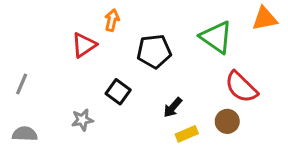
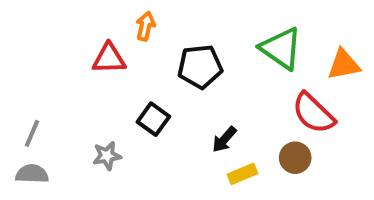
orange triangle: (265, 19) -> (344, 65), moved
red triangle: (84, 45) -> (109, 59), turned 32
gray line: (22, 84) -> (32, 133), moved

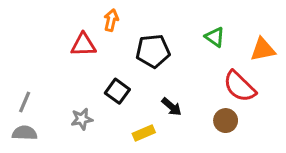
green triangle: (281, 48) -> (215, 37), size x0.6
black arrow: (224, 139) -> (171, 107), turned -90
yellow rectangle: (243, 174) -> (144, 133), moved

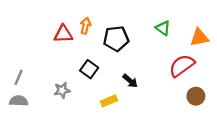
orange arrow: (111, 20) -> (86, 26), moved
red semicircle: (240, 87) -> (182, 66), turned 100
brown circle: (226, 121) -> (196, 96), moved

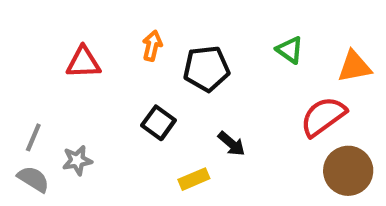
red triangle: (63, 34) -> (83, 62), moved
gray star: (62, 90) -> (77, 160), moved
brown circle: (196, 96) -> (348, 171), size x1.5
gray semicircle: (19, 101) -> (33, 179), turned 30

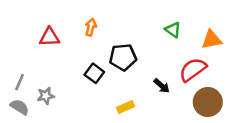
black pentagon: (206, 69) -> (123, 57), moved
black arrow: (231, 144) -> (162, 86), moved
yellow rectangle: (194, 179) -> (126, 107), moved

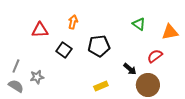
red semicircle: (193, 70) -> (155, 56), size x0.7
black square: (94, 73) -> (64, 50), moved
brown circle: (208, 102) -> (148, 85), moved

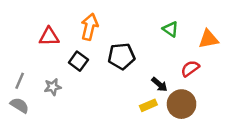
orange arrow: (73, 22) -> (89, 27), size x1.5
gray star: (37, 77) -> (53, 87), moved
yellow rectangle: (101, 86) -> (148, 105), moved

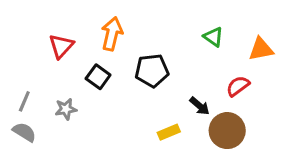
red triangle: (49, 37) -> (61, 46), turned -45
yellow rectangle: (148, 105) -> (169, 132), moved

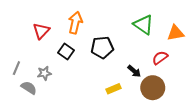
green triangle: (213, 37) -> (143, 25), size x1.5
gray semicircle: (24, 132) -> (29, 88), moved

